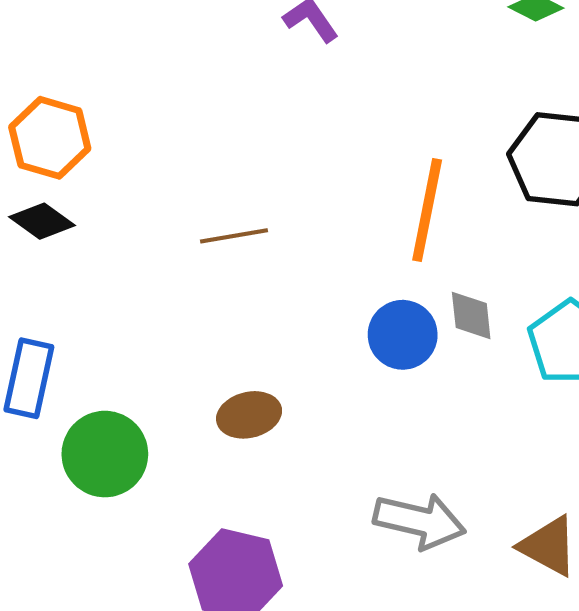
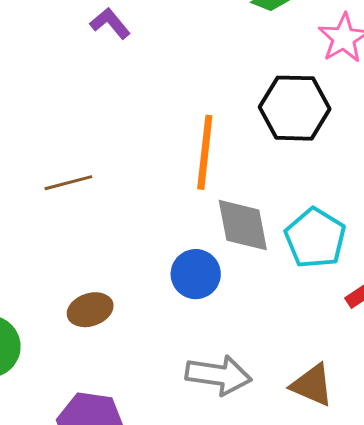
gray diamond: (471, 315) -> (243, 225), size x1.6
blue circle: (403, 335) -> (196, 274), moved

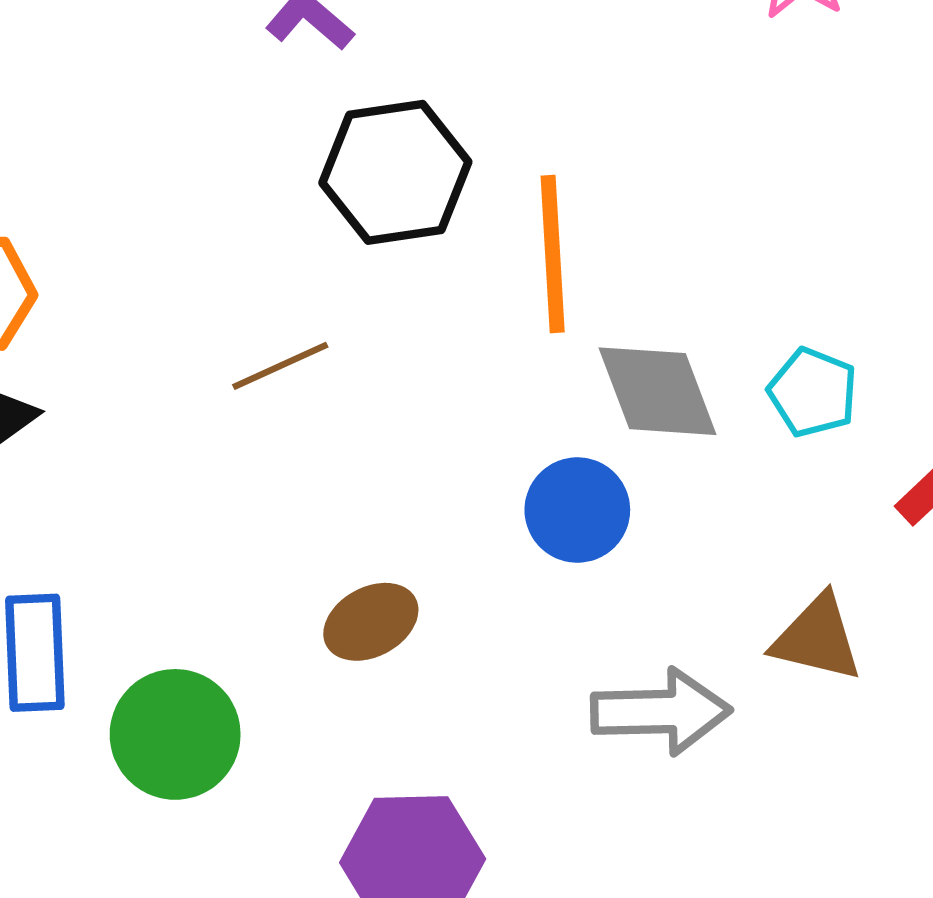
black hexagon: (295, 108) -> (395, 172), moved
cyan pentagon: (315, 238) -> (813, 392), size x0.7
brown triangle: (312, 385) -> (817, 638), moved

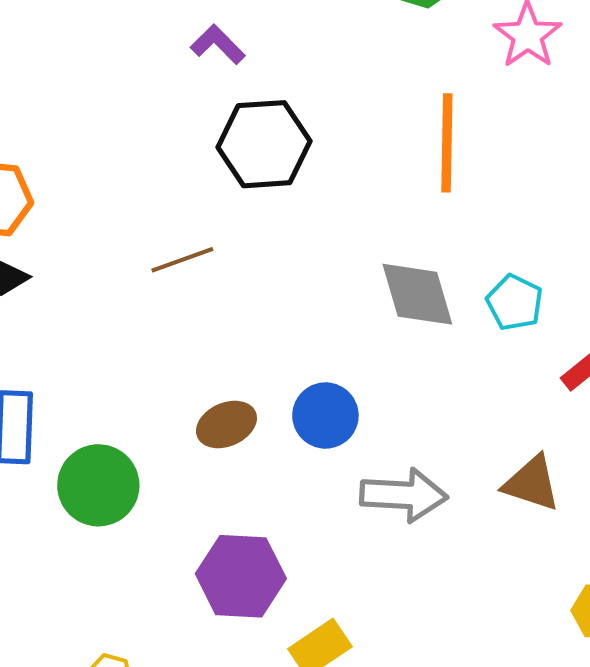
orange line: (553, 254) -> (447, 143), moved
blue circle: (577, 510) -> (325, 415), moved
brown triangle: (817, 638) -> (532, 483), moved

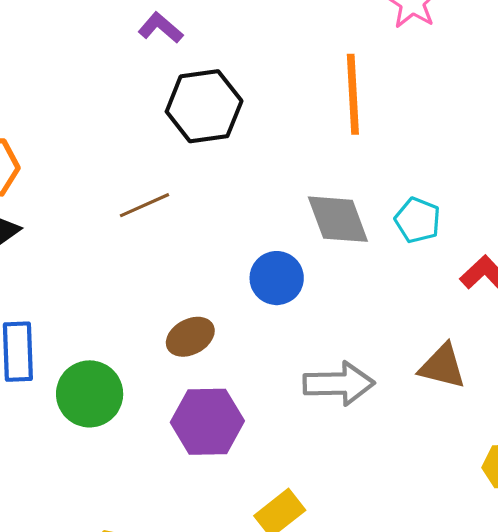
blue circle: (325, 415) -> (277, 278), moved
purple hexagon: (241, 576) -> (207, 422), moved

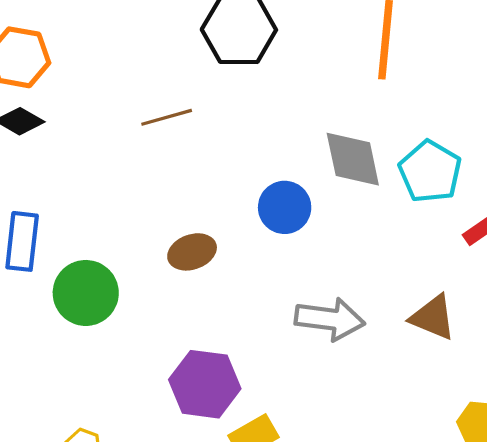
cyan pentagon: (418, 220) -> (430, 172), size x1.4
purple hexagon: (207, 422) -> (205, 384), moved

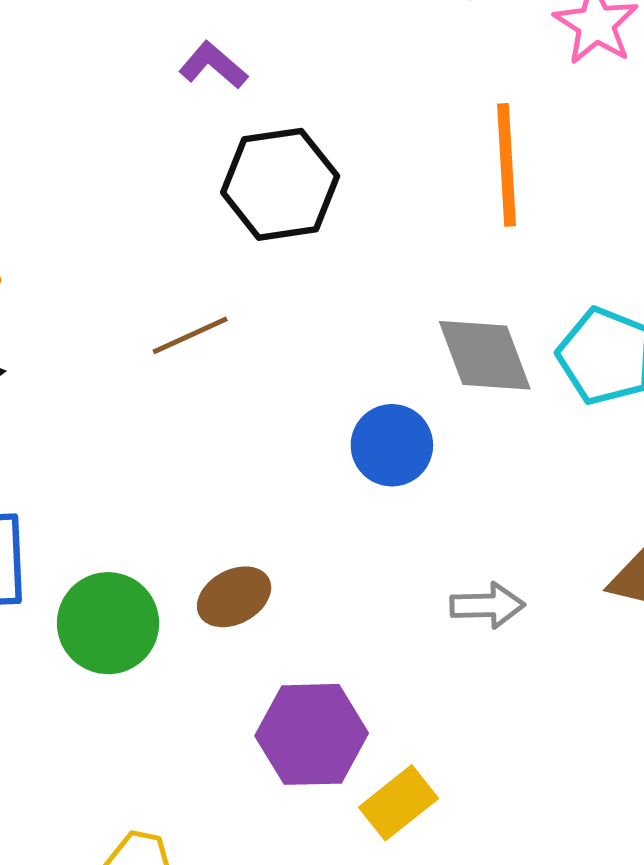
brown ellipse: (192, 252) -> (234, 597), moved
gray arrow: (330, 319) -> (487, 605), size x0.7

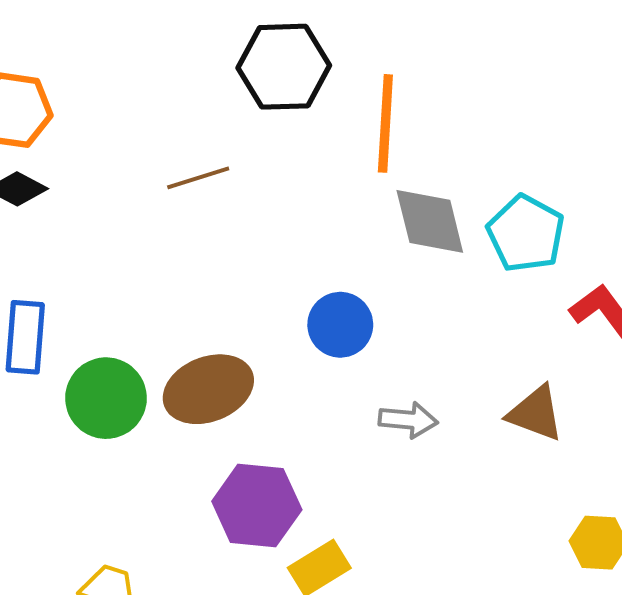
orange line: (506, 165) -> (385, 123), moved
blue circle: (392, 445) -> (340, 325), moved
brown ellipse: (234, 597) -> (208, 389), size x1.5

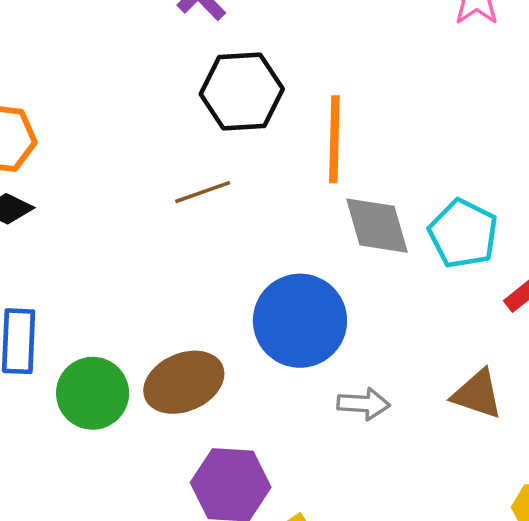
brown line: (198, 178) -> (203, 192), moved
blue circle: (340, 325) -> (300, 321), size x1.6

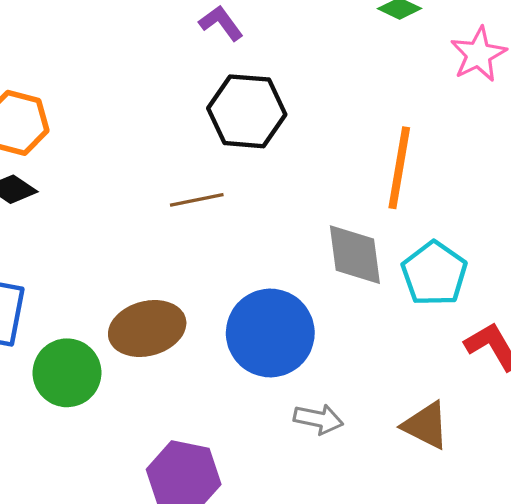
orange line: (334, 139) -> (399, 168), moved
brown ellipse: (184, 382) -> (147, 329), moved

